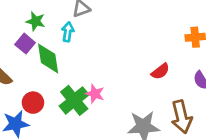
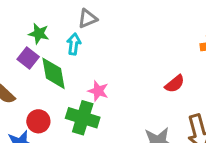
pink star: (95, 94) -> (98, 91), moved
green cross: (74, 100) -> (83, 118), turned -32

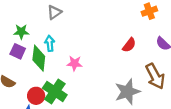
cyan arrow: (74, 44) -> (50, 43), moved
green diamond: (53, 73) -> (39, 58), turned 30
green cross: (83, 118) -> (55, 92), moved, turned 30

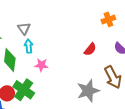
gray triangle: (54, 12) -> (24, 28), moved, turned -32
cyan arrow: (50, 43) -> (29, 46), moved

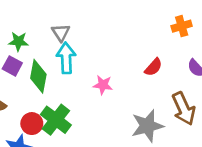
cyan arrow: (29, 46) -> (66, 58), size x1.5
pink star: (41, 65) -> (103, 85), moved

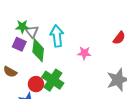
gray triangle: (61, 33) -> (32, 32), moved

